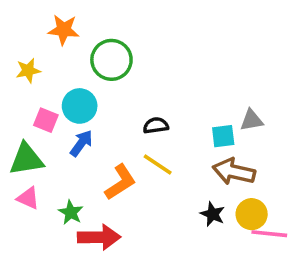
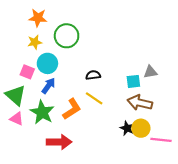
yellow star: (28, 71) -> (35, 42), moved
green triangle: (26, 159) -> (16, 95), turned 50
green star: (71, 212) -> (42, 112), moved, size x1.6
yellow circle: (252, 214) -> (141, 128), moved

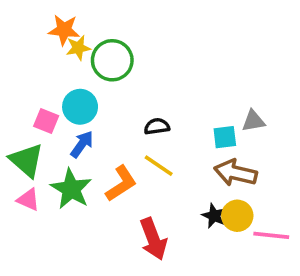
yellow star: (35, 42) -> (78, 48), moved
red arrow: (59, 142) -> (153, 239), moved, turned 70

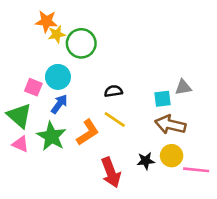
black star: (214, 216) -> (146, 161), moved, turned -30

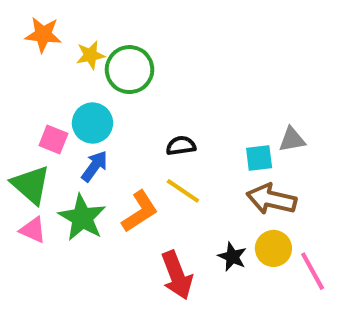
orange star: (46, 21) -> (43, 35), moved
black star: (146, 161) -> (232, 257), turned 30
pink line: (196, 170) -> (313, 271), turned 55

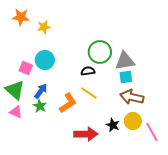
green circle: (130, 70) -> (100, 52), moved
gray triangle: (292, 139) -> (125, 61), moved, size x1.5
blue arrow: (95, 166) -> (41, 91), moved
green star: (82, 218) -> (40, 106), size x0.6
red arrow: (177, 275) -> (86, 134), turned -70

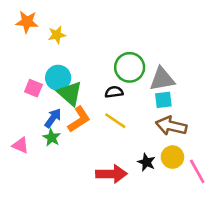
green triangle: (15, 90) -> (70, 93), moved
orange L-shape: (68, 103) -> (79, 119), moved

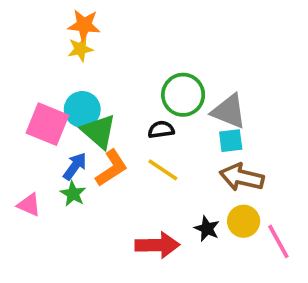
orange star: (27, 22) -> (84, 25), moved
gray triangle: (162, 79) -> (229, 111), turned 32
pink square: (33, 88) -> (47, 124), size x1.6

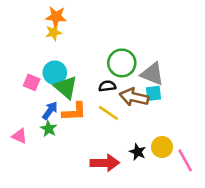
pink square: (47, 124) -> (32, 82), size x0.6
orange L-shape: (112, 168) -> (74, 112), turned 30
brown arrow: (242, 177) -> (134, 97), moved

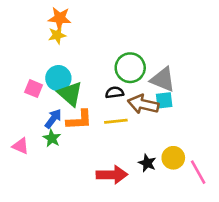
yellow line: (108, 113) -> (116, 121), turned -40

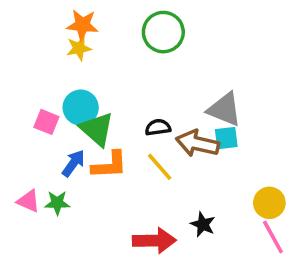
green circle: (130, 68) -> (163, 32), moved
yellow line: (116, 121) -> (160, 167), turned 55
green star: (52, 138) -> (57, 203), moved, turned -30
yellow circle: (173, 158) -> (269, 203), moved

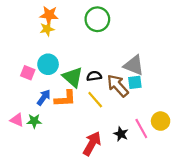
green triangle: (97, 129) -> (73, 77), moved
brown arrow: (197, 143) -> (118, 86), turned 35
pink line: (273, 237) -> (141, 129), moved
red arrow: (154, 241) -> (92, 144), turned -60

